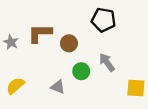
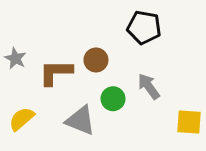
brown L-shape: (40, 33) -> (56, 72), moved
gray triangle: (58, 87) -> (80, 120), size x1.5

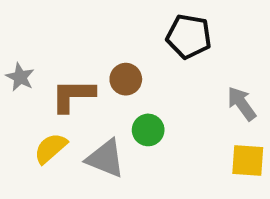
gray arrow: (149, 86) -> (242, 104), moved
yellow semicircle: (22, 119) -> (51, 148), moved

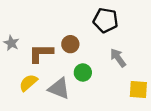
gray arrow: (242, 104) -> (118, 58), moved

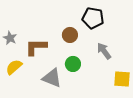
brown circle: (70, 44) -> (70, 35), moved
yellow semicircle: (28, 83) -> (14, 67), moved

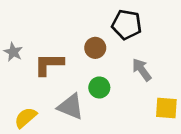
yellow semicircle: (14, 67) -> (26, 118), moved

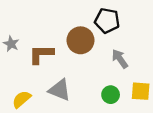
brown circle: (95, 48) -> (81, 40), size x1.5
green circle: (99, 87) -> (111, 95), moved

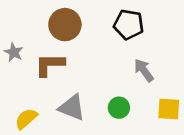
brown circle: (81, 40) -> (65, 25), moved
green circle: (111, 95) -> (119, 108), moved

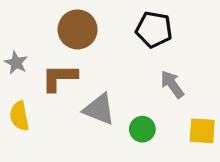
gray triangle: (72, 108) -> (99, 109), moved
yellow semicircle: (26, 119) -> (19, 116), moved, turned -60

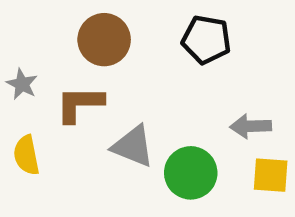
gray arrow: (172, 84) -> (251, 126), moved, turned -56
green circle: (142, 129) -> (191, 173), size x1.5

